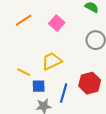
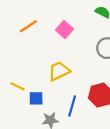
yellow line: (24, 72) -> (17, 86), moved
blue square: (39, 86) -> (36, 98), moved

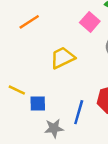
pink square: (64, 30) -> (90, 22), moved
yellow trapezoid: (59, 71) -> (63, 58), moved

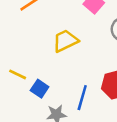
blue square: (38, 104) -> (40, 89), turned 35

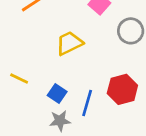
blue square: (40, 89) -> (57, 94), moved

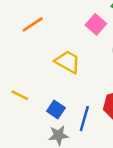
yellow trapezoid: (69, 43) -> (68, 62), turned 56

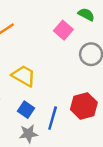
yellow trapezoid: (68, 62) -> (24, 76), moved

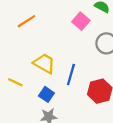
blue line: (53, 118) -> (71, 74), moved

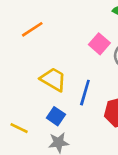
pink square: (81, 21) -> (99, 44), moved
yellow line: (15, 82) -> (19, 128), moved

